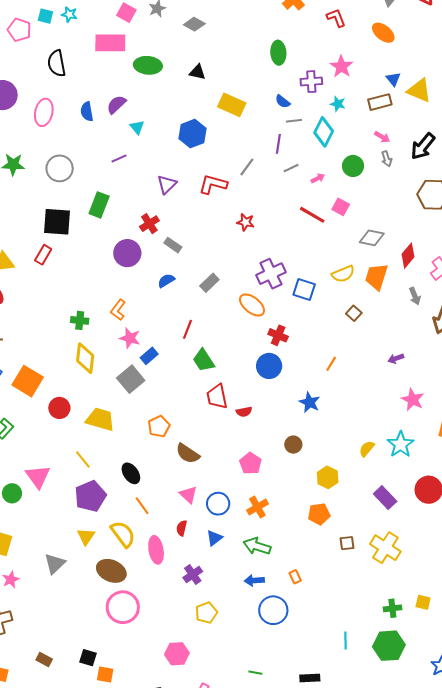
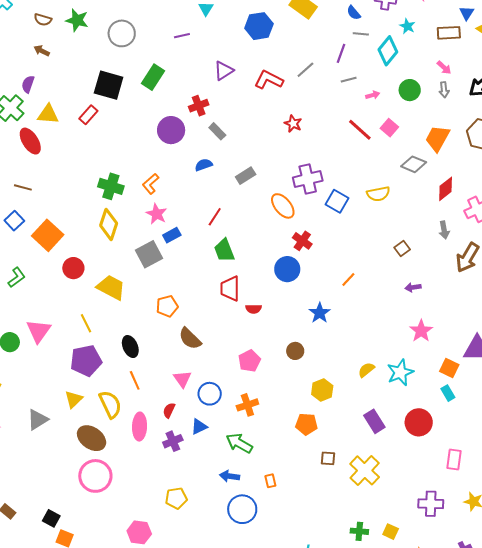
orange trapezoid: (376, 277) -> (437, 138), moved
brown square: (354, 313) -> (402, 249), moved
green cross: (80, 320) -> (111, 186), size x1.4
purple cross: (193, 574) -> (173, 441), moved

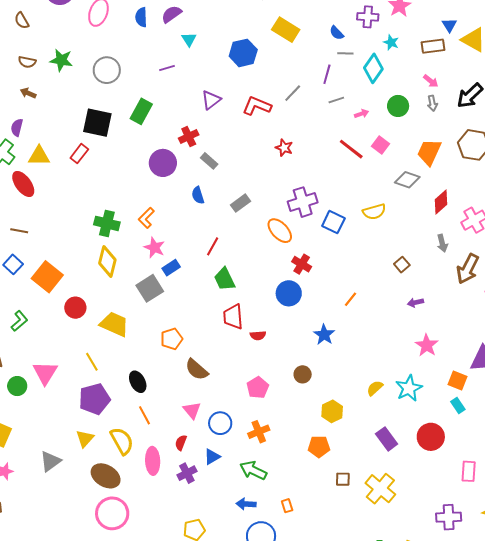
blue semicircle: (204, 165) -> (198, 195), turned -84

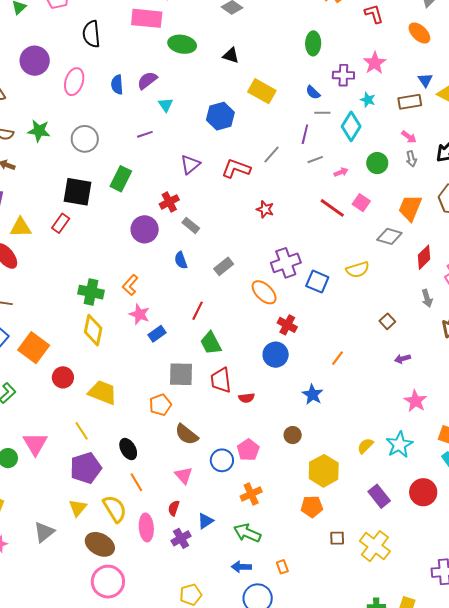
gray square: (150, 288) -> (181, 374), moved, turned 36
yellow hexagon: (332, 411) -> (324, 471), size x1.4
blue circle: (220, 423) -> (222, 460), moved

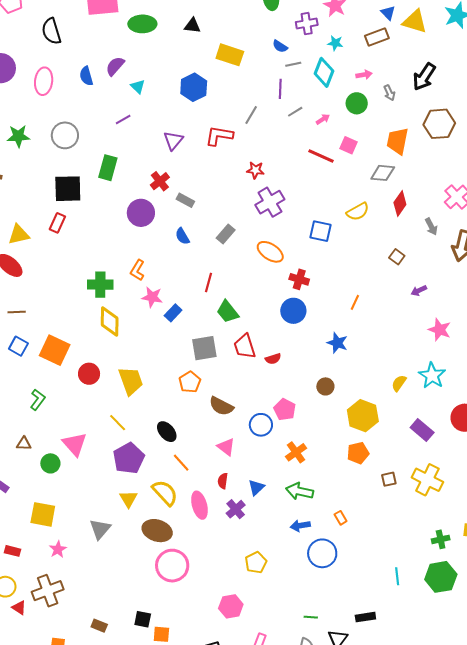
pink arrow: (409, 137) -> (364, 75), moved, turned -35
red diamond: (424, 257) -> (400, 203), moved
purple cross: (286, 263) -> (270, 202), moved
yellow trapezoid: (103, 392) -> (131, 381), turned 60

